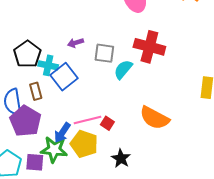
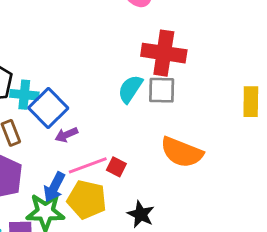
purple arrow: (76, 43) -> (66, 135), moved
gray square: (104, 53) -> (162, 90), moved

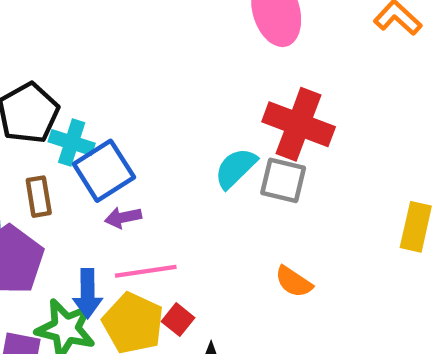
orange semicircle: (182, 152) -> (294, 282), size x0.6
red square: (116, 167) -> (178, 320), moved
blue arrow: (54, 187) -> (88, 293), turned -40

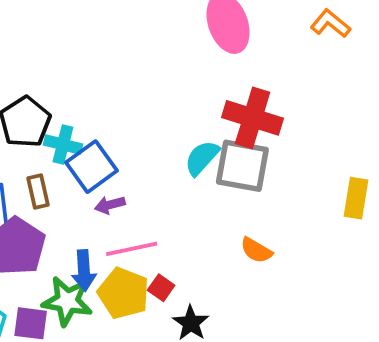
gray square: (283, 180) -> (242, 166), size x1.4

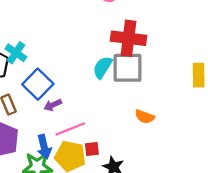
cyan cross: (63, 145) -> (16, 53), moved, turned 30
red square: (161, 288) -> (92, 149), turned -32

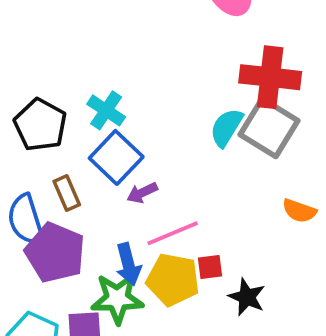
cyan cross: (16, 53) -> (106, 110), moved
gray square: (128, 68) -> (269, 128), turned 32

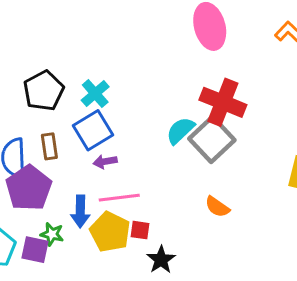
green star: (117, 299) -> (52, 234), moved, size x0.6

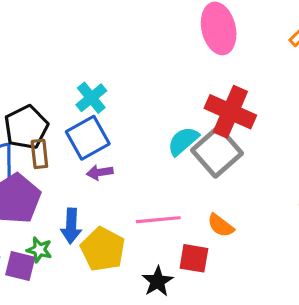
black pentagon: (44, 91) -> (26, 127), moved
pink line: (119, 198) -> (158, 220), moved
red square: (140, 230) -> (194, 258), moved, size x1.4

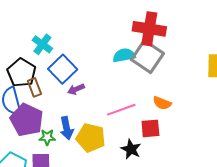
cyan cross: (91, 98) -> (42, 44), moved
cyan semicircle: (183, 141) -> (124, 55), turned 45
green star: (39, 250) -> (47, 137), moved

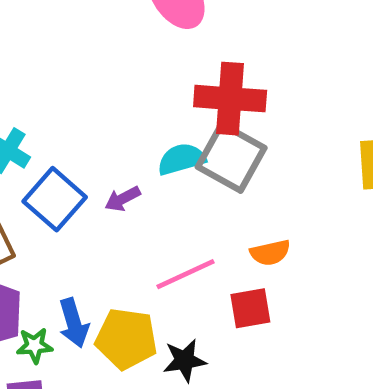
purple arrow: (76, 89) -> (123, 199), moved
orange semicircle: (162, 103) -> (270, 253), turned -30
black star: (131, 149) -> (185, 360), moved, turned -30

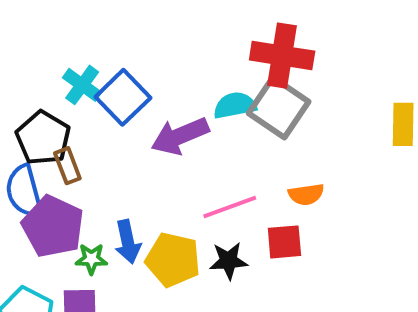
blue square: (55, 199) -> (123, 97), moved
purple arrow: (123, 199) -> (180, 136), size x1.8
black star: (185, 360) -> (229, 261), moved

